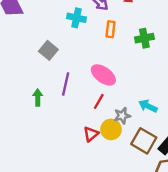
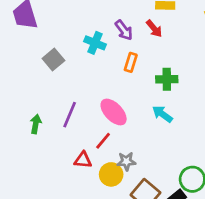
gray square: (48, 50) -> (53, 59), moved
cyan arrow: (148, 106) -> (162, 114), moved
red triangle: (91, 134) -> (83, 160), moved, turned 35

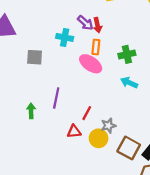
red arrow: (154, 29) -> (97, 25), moved, turned 40
gray square: (53, 59) -> (35, 57), turned -35
pink ellipse: (114, 112) -> (91, 64), moved

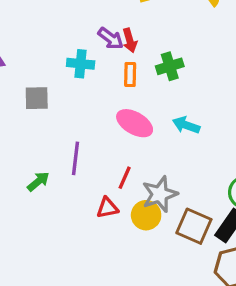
green cross: (127, 54) -> (170, 66), moved
pink ellipse: (91, 64) -> (135, 123), moved
green arrow: (31, 111) -> (38, 181), turned 56
gray star: (108, 126) -> (160, 194), size x1.5

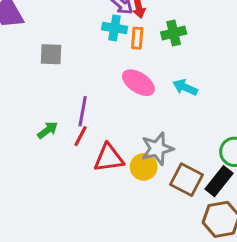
cyan cross: (81, 64) -> (115, 28), moved
red line: (125, 178) -> (81, 136), moved
red triangle: (107, 208) -> (109, 158), size x1.5

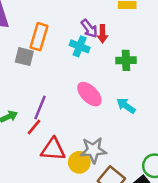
orange rectangle: (137, 38) -> (39, 37), moved, size x1.5

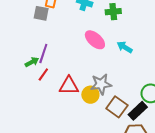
green cross: (126, 60) -> (113, 12), moved
purple line: (40, 107) -> (43, 53), moved
red line: (34, 127) -> (43, 74), moved

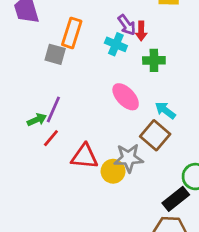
brown square: (117, 107) -> (155, 135), moved

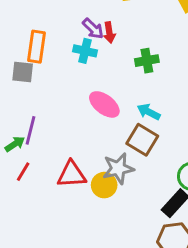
green cross: (154, 60) -> (147, 61), moved
red line: (51, 138) -> (23, 172), moved

